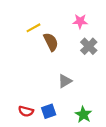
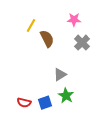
yellow line: (33, 28) -> (31, 26), turned -32
green star: (83, 115) -> (66, 96), moved

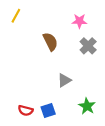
yellow line: (31, 26) -> (16, 16), moved
green star: (66, 96) -> (87, 106), moved

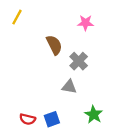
gray cross: (88, 46) -> (79, 61), moved
gray triangle: (64, 80) -> (69, 87), turned 40

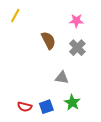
gray cross: (79, 61) -> (77, 48), moved
green star: (94, 115) -> (72, 103), moved

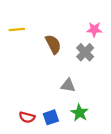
yellow line: (15, 16) -> (17, 29), moved, turned 56
pink star: (76, 21) -> (94, 29), moved

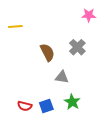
pink star: (94, 29) -> (89, 15), moved
brown semicircle: (53, 44) -> (47, 52), moved

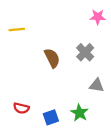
gray triangle: (62, 77) -> (97, 85), moved
red semicircle: (25, 106) -> (21, 108), moved

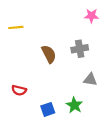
gray cross: (85, 52) -> (80, 49), turned 35
red semicircle: (21, 108) -> (19, 90), moved

